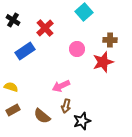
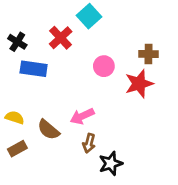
cyan square: (84, 12) -> (89, 16), moved
black cross: (13, 20) -> (17, 42), moved
blue rectangle: (25, 51) -> (34, 69), turned 42
brown semicircle: (42, 116) -> (48, 130), moved

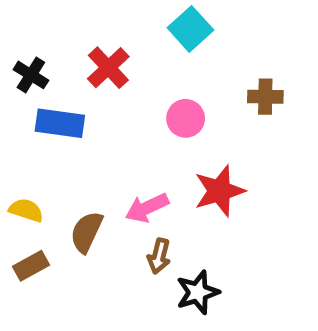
cyan square: (89, 16) -> (190, 29), moved
red star: (139, 84) -> (219, 191), moved
brown semicircle: (48, 130) -> (87, 232), turned 75

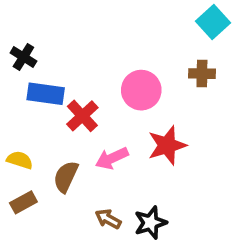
cyan square: (190, 29) -> (213, 22), moved
red cross: (108, 68) -> (82, 116), moved
pink circle: (186, 118) -> (141, 90), size x1.4
brown arrow: (159, 256) -> (108, 219), moved, turned 105

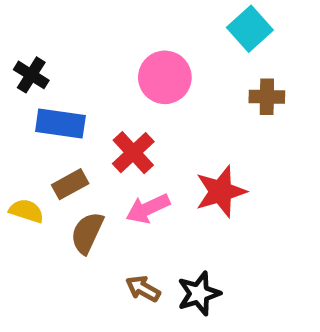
cyan square: (213, 22) -> (250, 29), moved
pink circle: (141, 90) -> (165, 77), moved
red cross: (82, 116) -> (133, 153), moved
brown rectangle: (23, 202) -> (70, 184), moved

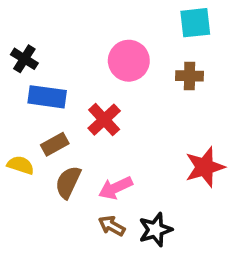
cyan square: (250, 29) -> (195, 23), turned 36
brown cross: (267, 97) -> (190, 76), moved
red star: (221, 192) -> (205, 167), moved
pink arrow: (148, 209) -> (116, 188), moved

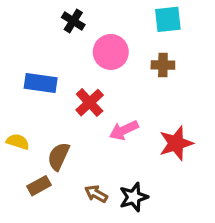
black cross: (24, 59) -> (73, 21), moved
brown rectangle: (55, 144) -> (39, 186), moved
pink arrow: (116, 188) -> (124, 130), moved

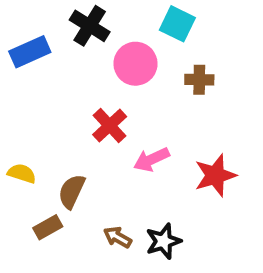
cyan square: (168, 19) -> (177, 24), moved, turned 32
black cross: (73, 21) -> (90, 26), size x1.4
blue rectangle: (41, 83) -> (30, 52), moved, turned -32

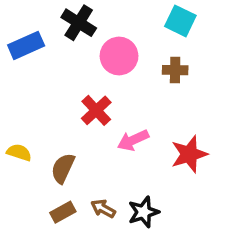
cyan square: (177, 24) -> (180, 21), moved
brown rectangle: (48, 227) -> (63, 212), moved

